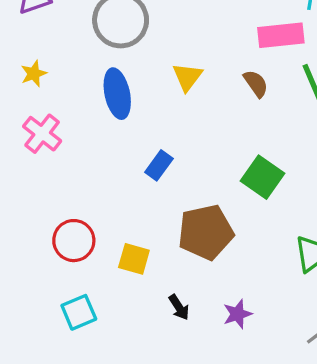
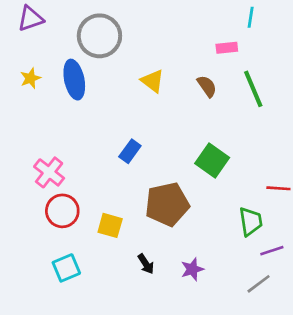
pink rectangle: (281, 35) -> (227, 48), size x0.6
yellow triangle: (187, 77) -> (153, 81), turned -30
blue ellipse: (117, 94) -> (74, 80), moved
pink cross: (42, 134) -> (49, 172), moved

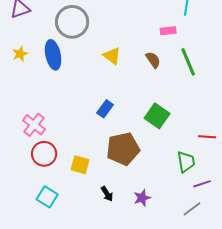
blue rectangle: (130, 151) -> (105, 109), moved
cyan square: (66, 268) -> (47, 197), turned -35

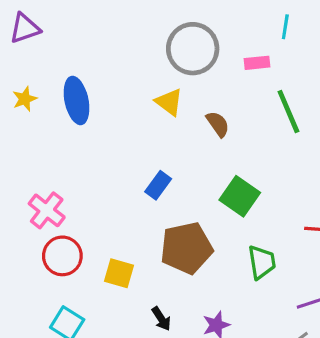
gray circle: (72, 22) -> (193, 49), moved
brown semicircle: (153, 60) -> (218, 124), moved
green trapezoid: (186, 162) -> (262, 262), moved

